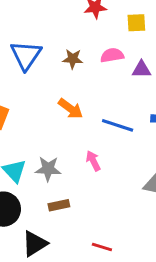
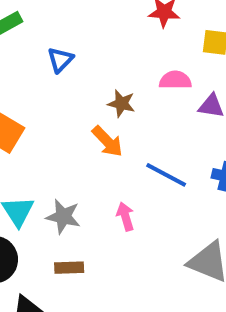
blue triangle: (26, 55) -> (60, 60), size x0.6
brown star: (73, 59) -> (121, 104), moved

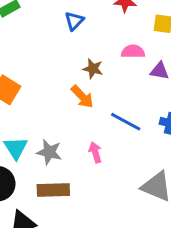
blue triangle: (60, 60) -> (74, 21), moved
brown rectangle: (69, 268) -> (53, 190), size x1.5

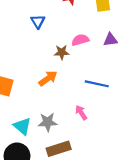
pink semicircle: (133, 52) -> (80, 40), moved
orange arrow: (82, 97) -> (48, 78), moved, turned -66

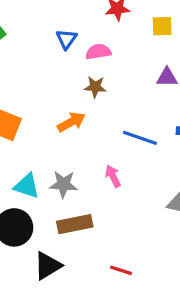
pink semicircle: (80, 40) -> (98, 52), moved
cyan triangle: (22, 126) -> (27, 186), turned -30

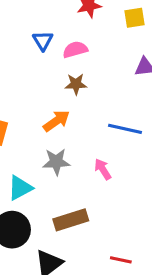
gray star: (63, 184) -> (56, 162), moved
cyan triangle: (27, 186) -> (20, 188), turned -40

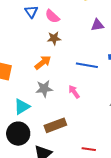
pink semicircle: (75, 50) -> (52, 16), turned -119

